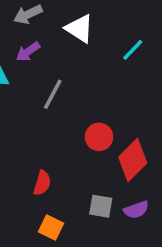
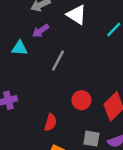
red circle: (99, 137) -> (81, 100), moved

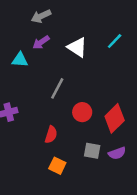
white triangle: (77, 15) -> (77, 47), moved
gray line: (58, 61) -> (57, 88), moved

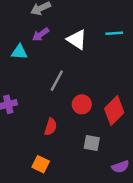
cyan line: (115, 41) -> (114, 33), turned 42
purple semicircle: (117, 153) -> (120, 167), moved
orange square: (57, 166) -> (41, 164), moved

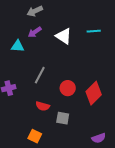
gray line: (57, 81) -> (40, 75), moved
red semicircle: (51, 127) -> (43, 106), turned 88
gray square: (92, 143) -> (63, 118), moved

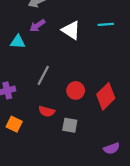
orange square: (35, 136) -> (14, 124), moved

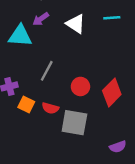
cyan triangle: (18, 42) -> (20, 36), size x1.5
orange square: (14, 124) -> (26, 105), moved
gray square: (70, 125) -> (74, 123), size x1.6

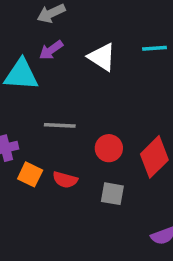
gray line: (47, 71) -> (60, 125), turned 65
gray square: (74, 123) -> (112, 194), moved, size x0.6

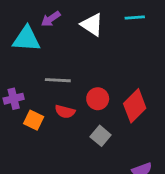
red semicircle: (65, 180) -> (65, 112), moved
gray square: (112, 194) -> (101, 136), turned 30

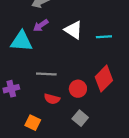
cyan line: (135, 18) -> (104, 37), moved
red diamond: (135, 106) -> (104, 79), moved
orange square: (34, 120) -> (33, 123), moved

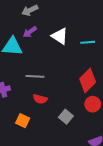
red circle: (78, 89) -> (93, 104), moved

